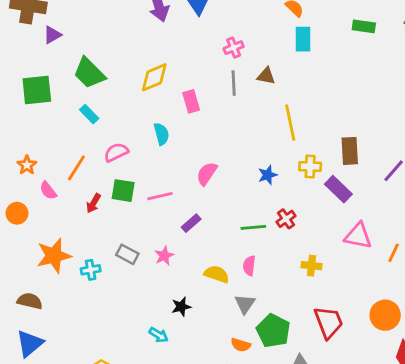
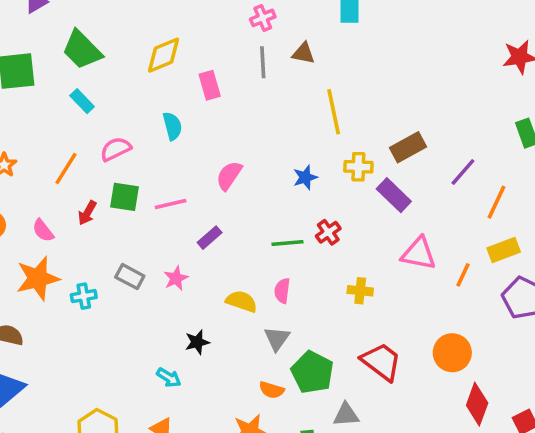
brown rectangle: (350, 151) -> (408, 147), turned 64
pink semicircle: (48, 191) -> (43, 231), moved
red trapezoid: (328, 322) -> (381, 362), turned -32

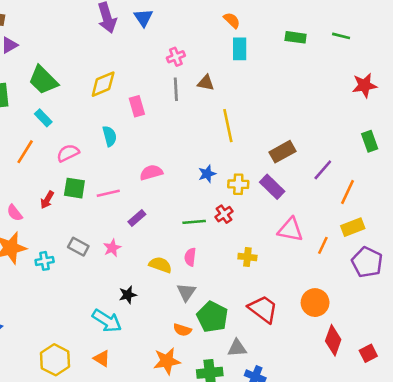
yellow cross: (358, 167) -> (238, 184), moved
orange line: (66, 169) -> (25, 152), moved
pink semicircle: (229, 176) -> (151, 172), turned 40
cyan arrow: (169, 378) -> (107, 321), size x1.6

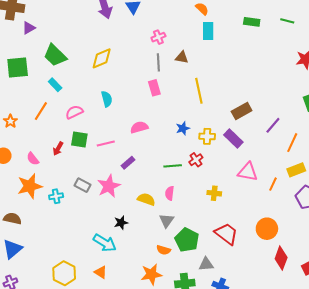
pink rectangle: (137, 106) -> (154, 88), moved
pink star: (112, 248) -> (109, 186), size x1.6

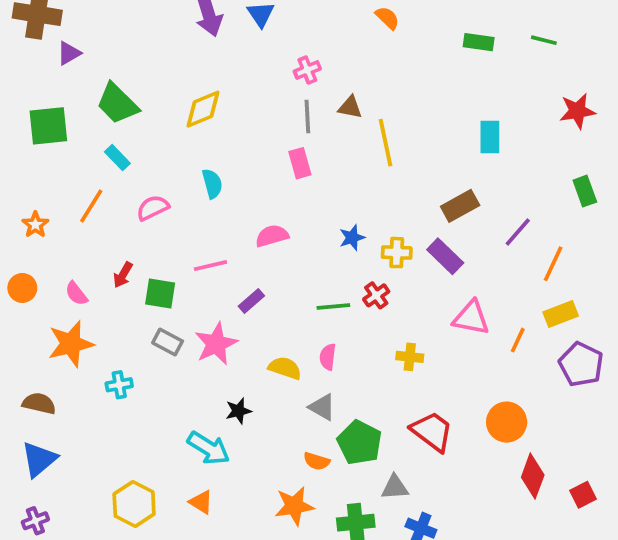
cyan rectangle: (208, 31) -> (490, 137), moved
yellow line: (199, 91) -> (386, 143), moved
green square: (79, 139) -> (160, 294), moved
cyan cross: (56, 196) -> (119, 385), moved
gray triangle: (167, 221) -> (322, 407), turned -35

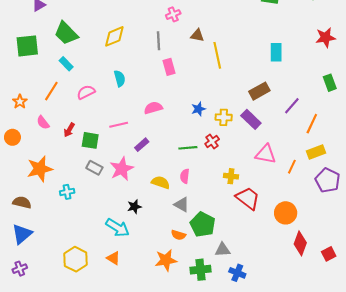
gray line: (307, 117) -> (158, 41), moved
pink semicircle: (76, 294) -> (43, 123), moved
red trapezoid: (432, 431) -> (248, 198), moved

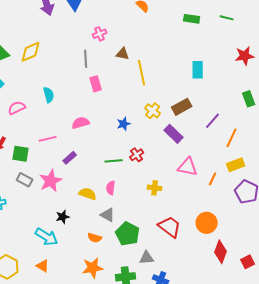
yellow diamond: (114, 36) -> (31, 52), moved
yellow cross: (224, 117) -> (153, 111), moved, turned 35
red trapezoid: (248, 198) -> (170, 227), moved
orange semicircle: (178, 235) -> (95, 238), moved

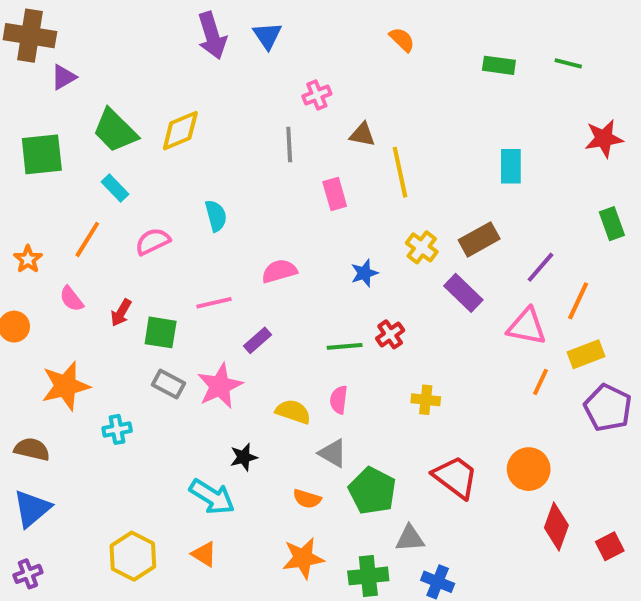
pink rectangle: (96, 84) -> (335, 194), moved
pink triangle: (188, 167) -> (527, 327), moved

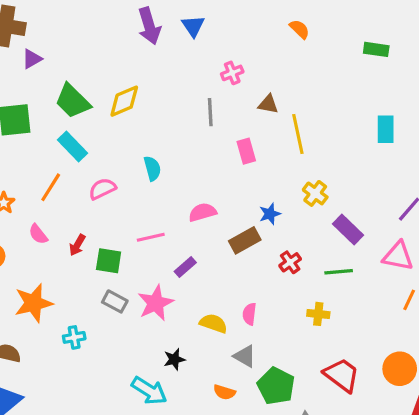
cyan rectangle: (115, 188) -> (73, 147), size x1.4
brown rectangle: (479, 239) -> (245, 240), moved
green line: (345, 346) -> (339, 272), moved

